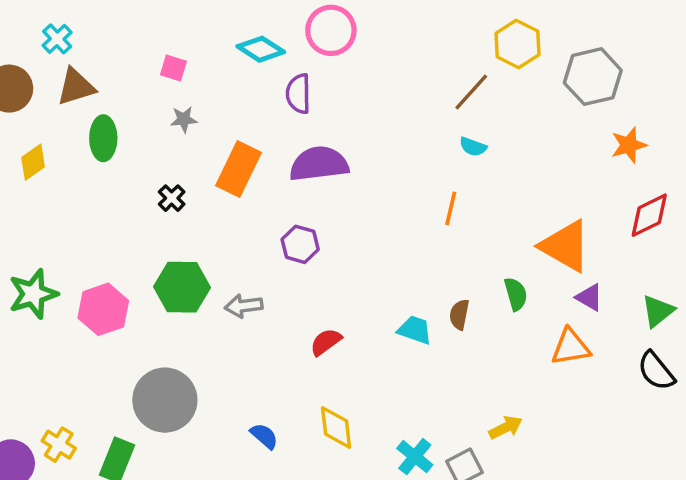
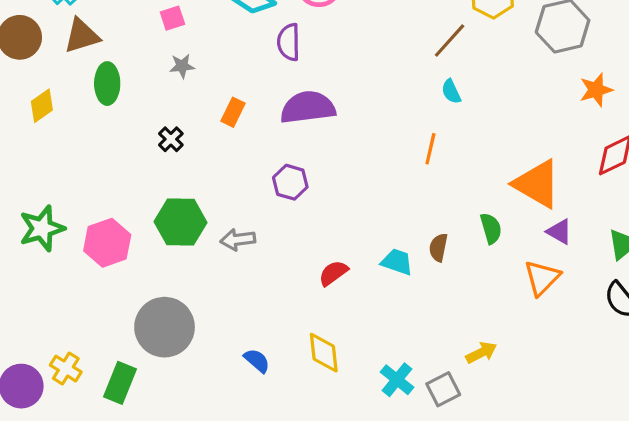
pink square: (173, 68) -> (172, 18), turned -35
cyan semicircle: (473, 147) -> (451, 91), turned 45
orange rectangle: (238, 169) -> (233, 112), size x0.6
red semicircle: (326, 342) -> (333, 273), moved
orange triangle: (571, 347) -> (542, 278), turned -36

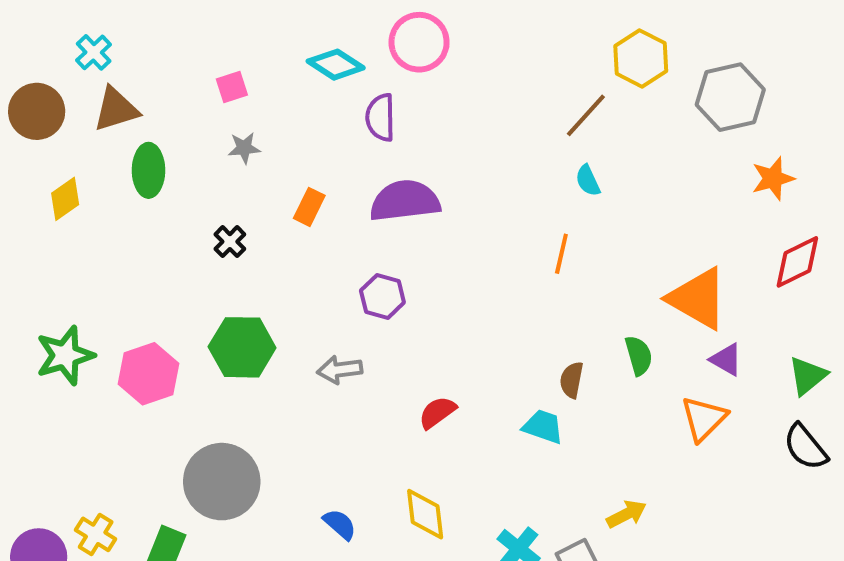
gray arrow: (238, 240) -> (340, 370), moved
cyan trapezoid: (397, 262) -> (543, 427), moved

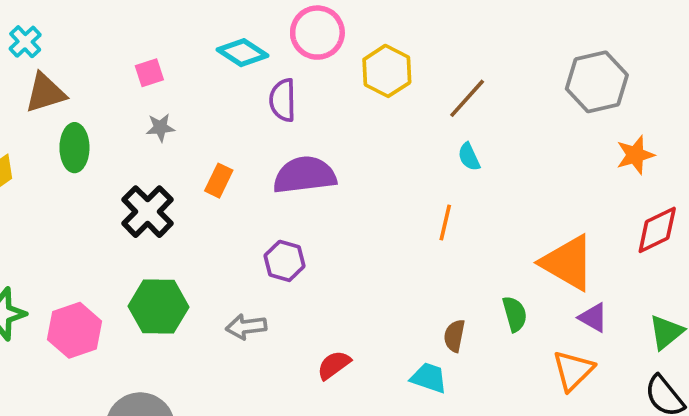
yellow hexagon: (641, 58) -> (387, 71), moved
black cross: (230, 242) -> (148, 212), size x1.8

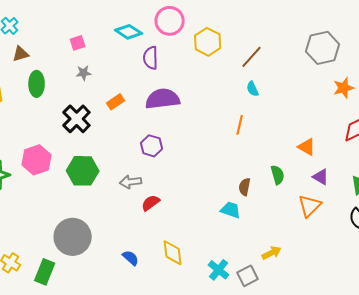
brown triangle: (45, 93) -> (21, 54), size x0.7
orange rectangle: (219, 181) -> (116, 102), turned 30
orange triangle: (568, 263) -> (307, 147), size x0.6
pink hexagon: (74, 330) -> (37, 160), moved
red semicircle: (334, 365) -> (151, 203), moved

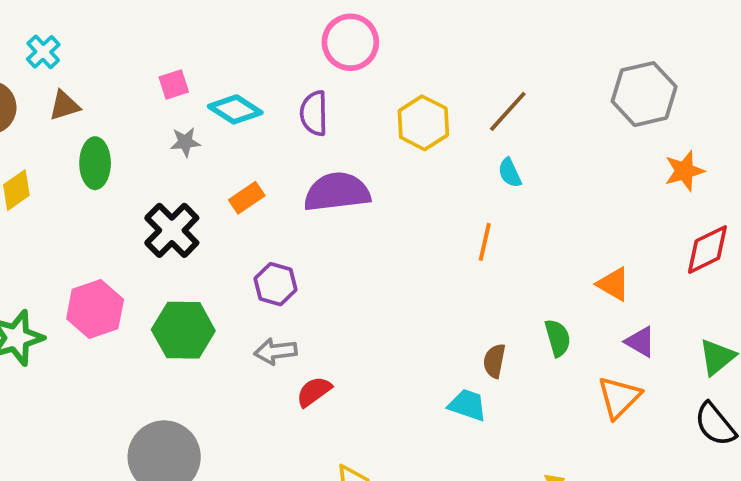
cyan diamond: (129, 32) -> (235, 109), moved
yellow hexagon: (208, 42) -> (423, 123), moved
purple hexagon: (152, 146) -> (276, 284), moved

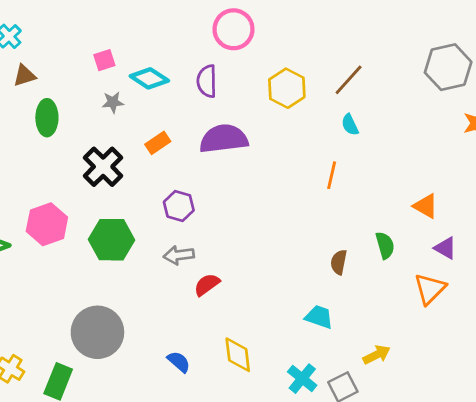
cyan trapezoid: (467, 405) -> (319, 317), moved

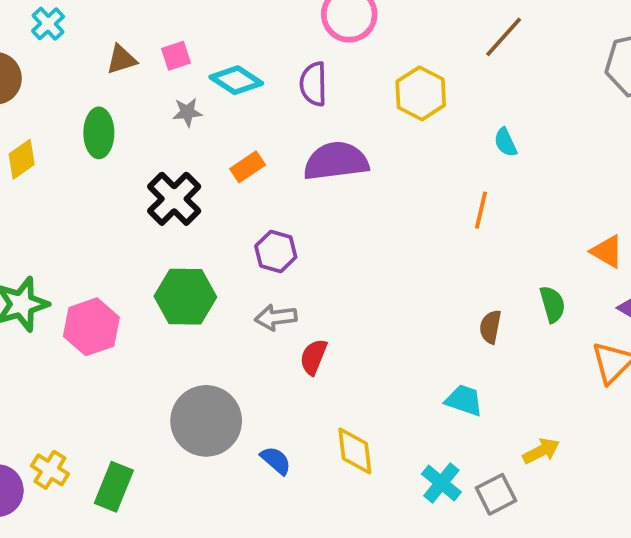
brown triangle: (25, 76) -> (121, 60), moved
brown line: (349, 80) -> (504, 37), moved
pink hexagon: (47, 224) -> (91, 327), moved
red semicircle: (207, 285) -> (313, 357), turned -32
gray circle: (97, 332) -> (206, 421), moved

